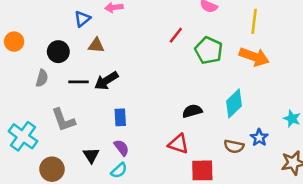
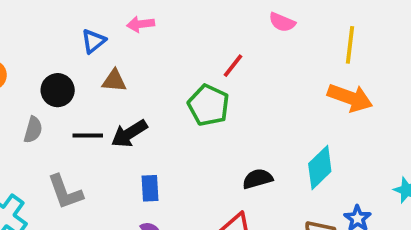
green pentagon: (209, 50) -> (208, 105), moved

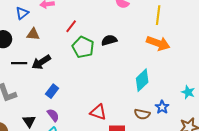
red line: (233, 66) -> (71, 26), moved
black semicircle: (258, 179) -> (109, 40), moved
blue rectangle: (150, 188) -> (52, 91), turned 40

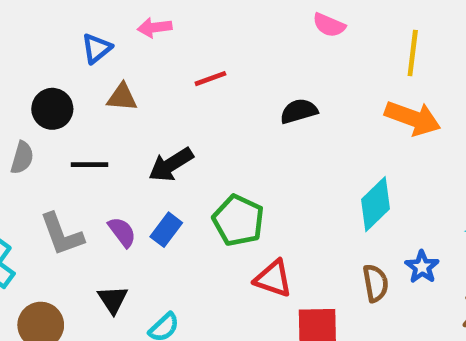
red line: (71, 26) -> (210, 79), turned 32
green pentagon: (83, 47) -> (238, 220), moved
black arrow: (41, 62) -> (171, 165), moved
brown semicircle: (142, 114) -> (376, 283), turned -112
purple semicircle: (53, 115) -> (122, 232), moved

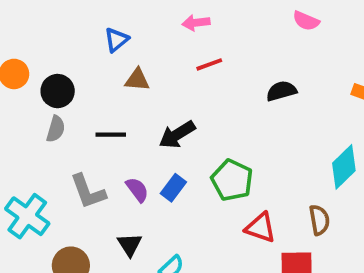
pink arrow: (155, 27) -> (196, 23), moved
black circle: (52, 109) -> (58, 91), moved
brown semicircle: (376, 283) -> (319, 220), moved

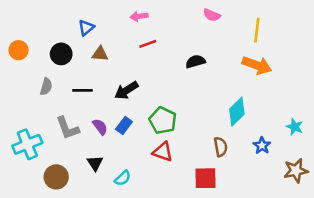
black circle: (58, 91) -> (61, 54), moved
cyan cross: (27, 216) -> (27, 144), turned 32
red triangle: (261, 228) -> (163, 152), moved

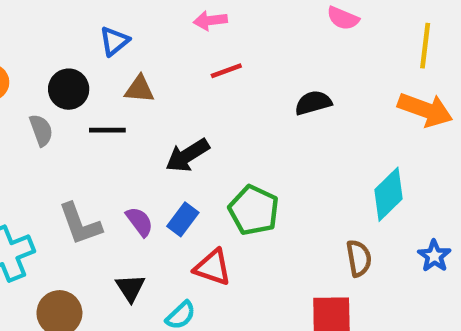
gray semicircle: (46, 87) -> (41, 130), moved, turned -36
black line: (83, 90) -> (107, 130), moved
red triangle: (163, 152) -> (213, 267), moved

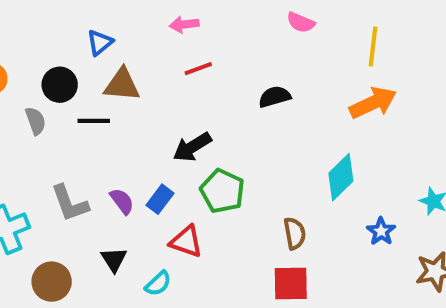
brown triangle: (139, 89) -> (122, 85), size x1.4
orange arrow: (425, 110) -> (373, 103), turned -45
black arrow: (187, 155) -> (192, 147), moved
brown semicircle: (359, 258) -> (295, 233), moved

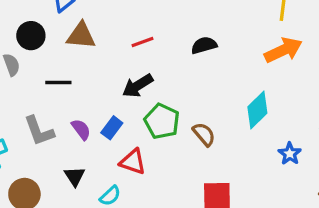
red line: (198, 69) -> (143, 42), moved
black line: (94, 121) -> (58, 83), moved
brown semicircle: (295, 233) -> (204, 134), moved, turned -30

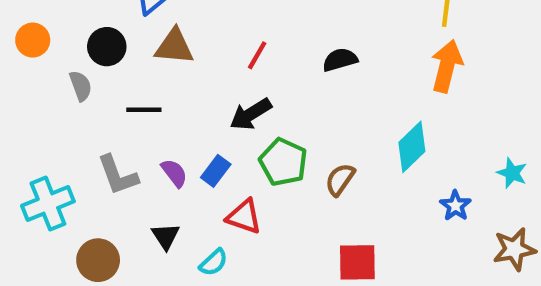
red line: (143, 42) -> (257, 55), turned -40
orange arrow: (283, 50) -> (447, 66), turned -51
brown semicircle: (204, 134) -> (340, 180), turned -105

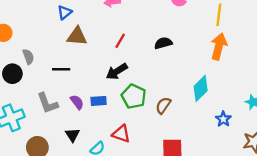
black circle: (107, 47) -> (12, 74), moved
blue rectangle: (216, 171) -> (99, 101), turned 49
red triangle: (244, 217) -> (121, 134), moved

